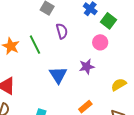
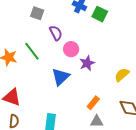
pink circle: (100, 42) -> (71, 49), moved
blue triangle: (58, 75) -> (61, 77), turned 30

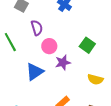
green square: (100, 14) -> (87, 45), moved
yellow semicircle: (122, 75) -> (95, 79), turned -133

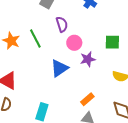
green square: (87, 45) -> (112, 42), turned -35

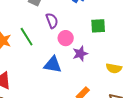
green square: (112, 42) -> (98, 26), moved
blue triangle: (59, 68) -> (53, 65), turned 48

